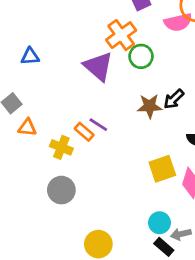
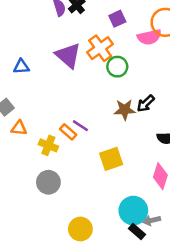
purple triangle: (98, 66) -> (68, 56), moved
yellow square: (162, 169) -> (111, 159), moved
cyan circle: (159, 223) -> (133, 211), size x1.5

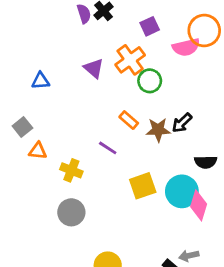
purple triangle: (68, 56) -> (94, 68), size x0.7
orange rectangle: (68, 132) -> (129, 120), moved
cyan circle: (133, 211) -> (182, 191), moved

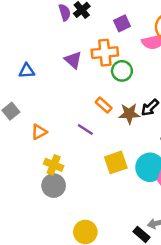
orange cross: (130, 60) -> (105, 53), turned 30
orange triangle: (38, 151) -> (39, 132), moved, turned -35
yellow cross: (71, 170) -> (54, 165), moved

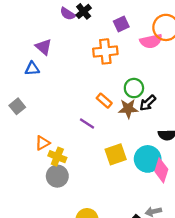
purple semicircle: (65, 12) -> (68, 14), turned 140
purple triangle: (73, 60) -> (44, 47), moved
green circle: (122, 71) -> (134, 88), moved
orange triangle: (39, 132) -> (42, 143), moved

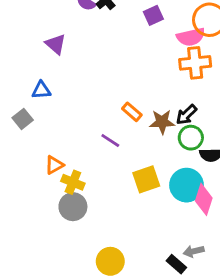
orange cross: (105, 51) -> (195, 63), moved
blue triangle: (32, 69) -> (41, 90), moved
green circle: (134, 88) -> (191, 138), moved

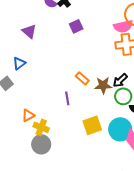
purple square: (153, 15) -> (76, 26), moved
blue triangle: (41, 90) -> (19, 63), turned -32
purple line: (110, 141) -> (67, 98), turned 48

